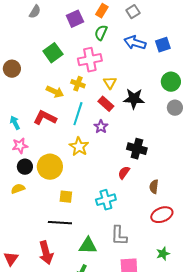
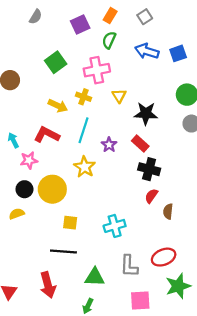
red rectangle: (106, 104) -> (140, 144), moved
pink star: (20, 146) -> (29, 160), moved
red semicircle: (124, 173) -> (151, 196), moved
red ellipse: (162, 215) -> (164, 257), moved
green star: (163, 254) -> (178, 286), size x1.6

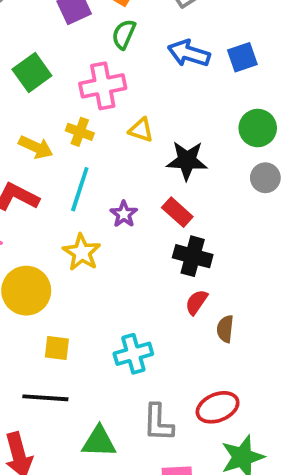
yellow triangle: (119, 96) -> (141, 130), turned -40

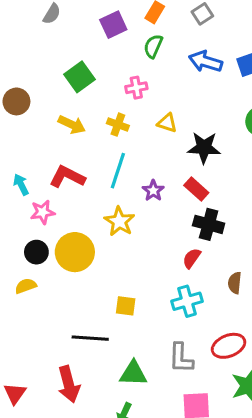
pink cross: (103, 86) -> (136, 88), size x0.6
yellow arrow: (36, 147) -> (72, 125), moved
red semicircle: (196, 302) -> (192, 258), moved
yellow square: (57, 348) -> (126, 306), moved
cyan cross: (133, 354) -> (187, 301), moved

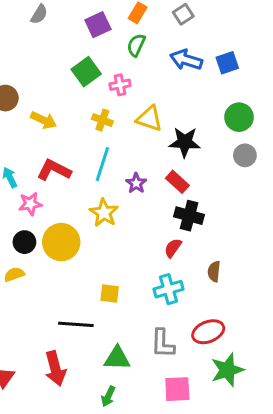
green square: (79, 77) -> (86, 72), moved
yellow triangle: (167, 123) -> (149, 119), size x1.4
yellow arrow: (72, 125) -> (44, 120), moved

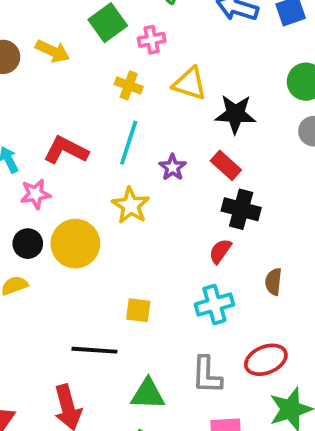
yellow arrow: (44, 120) -> (53, 51), moved

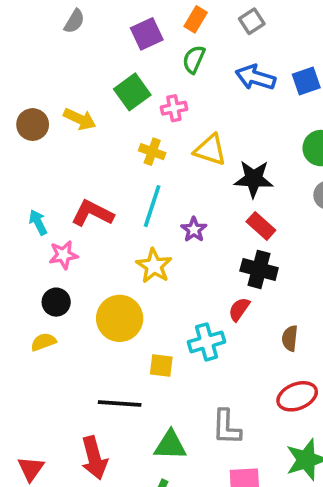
red rectangle: (226, 165) -> (261, 226), moved
yellow circle: (75, 244) -> (120, 318), moved
cyan cross: (214, 305) -> (207, 342), moved
red ellipse: (266, 360) -> (297, 396), moved

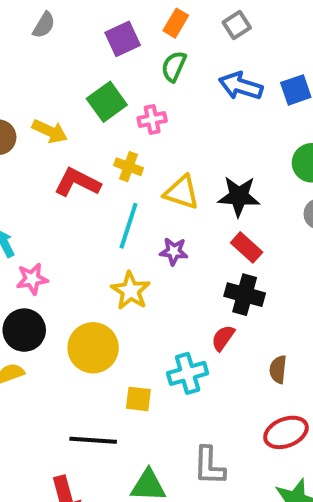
yellow triangle: (210, 150) -> (182, 192), moved
red L-shape: (92, 213) -> (77, 182), moved
purple star: (194, 230) -> (174, 251), turned -30
black circle: (56, 302) -> (24, 330), size x1.4

